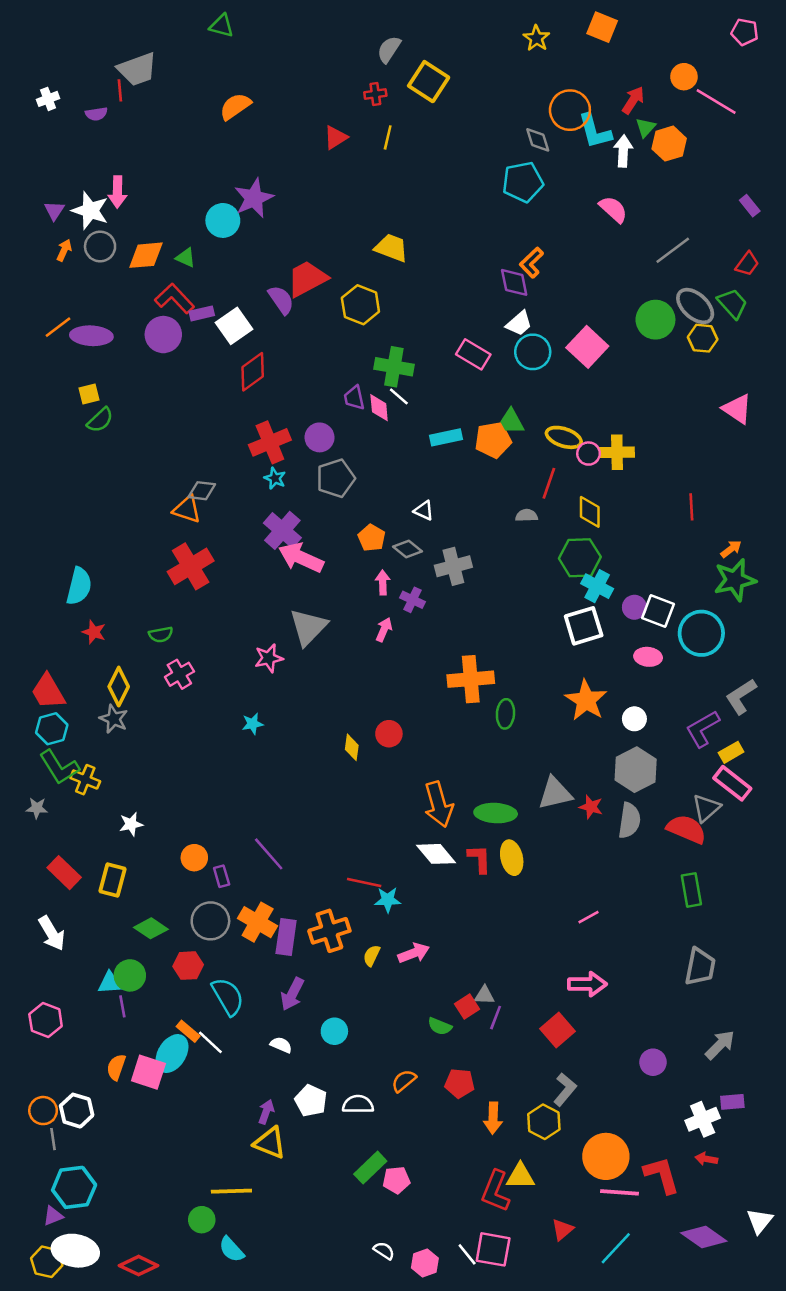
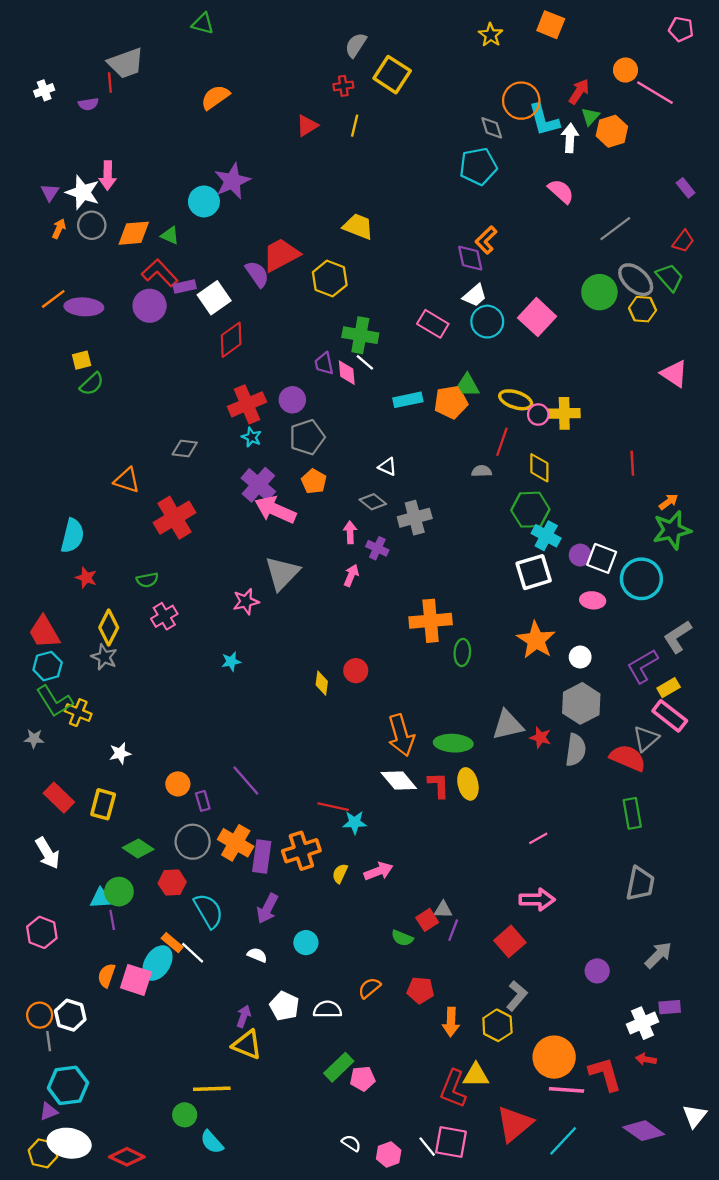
orange triangle: (187, 509) -> (127, 480), moved
orange pentagon: (372, 538) -> (314, 481), moved
red triangle: (562, 1230) -> (514, 1124), size x1.8

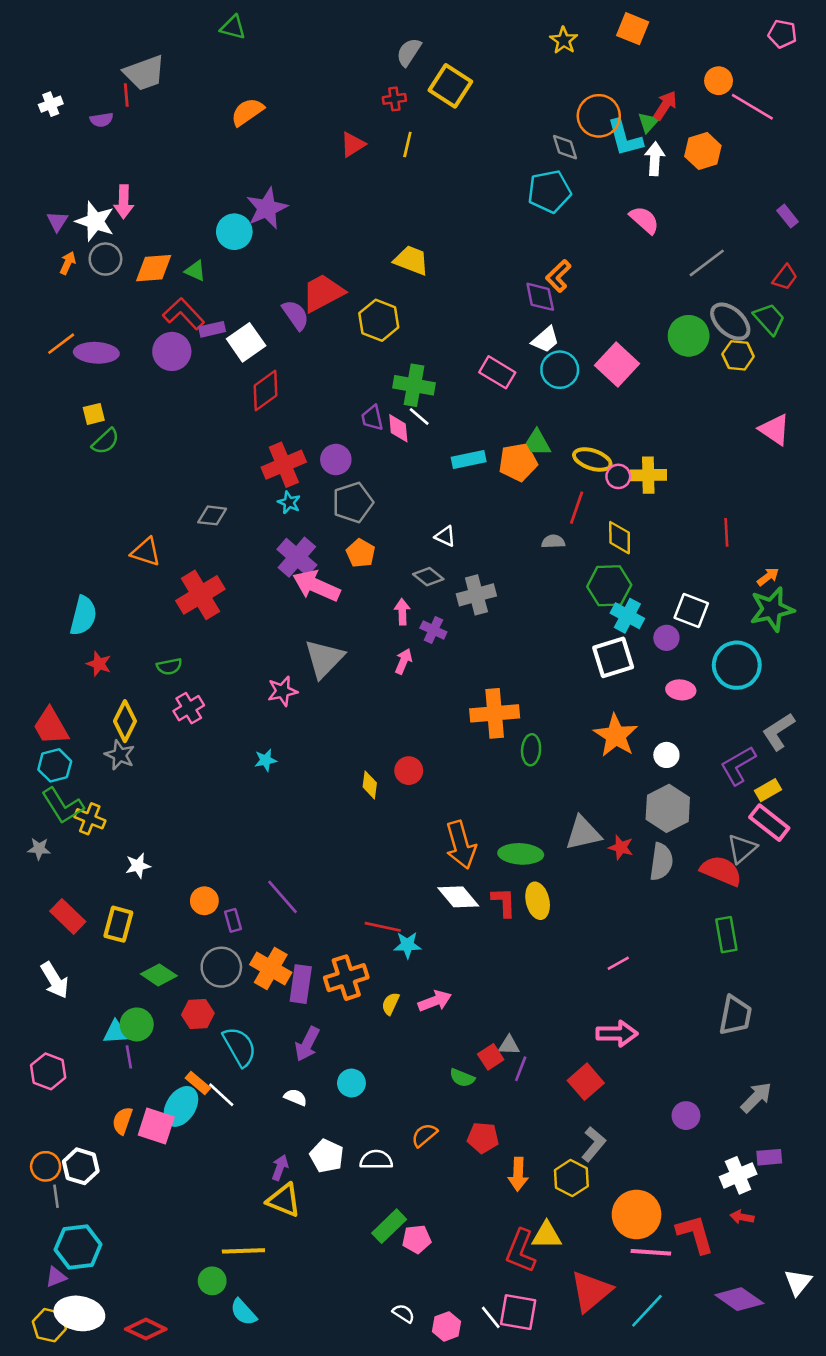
green triangle: (590, 116) -> (648, 122), moved
white square: (602, 558) -> (691, 610), moved

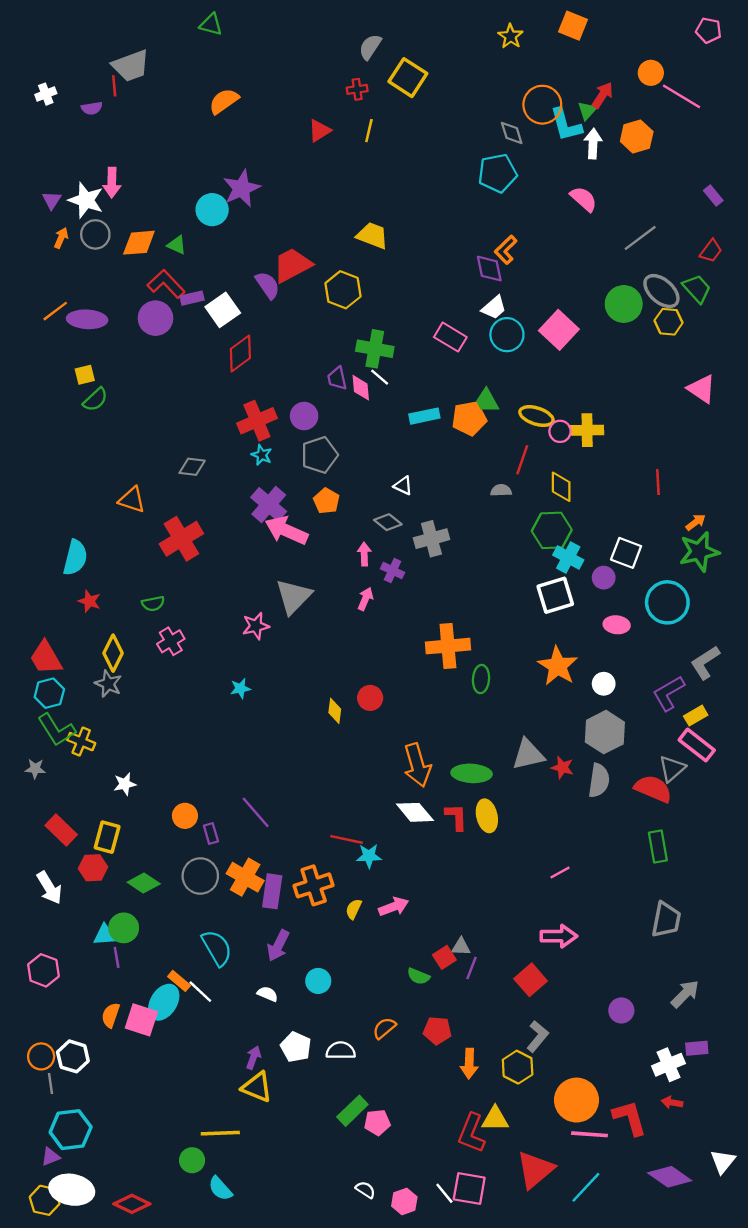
red hexagon: (198, 1014) -> (93, 868), moved

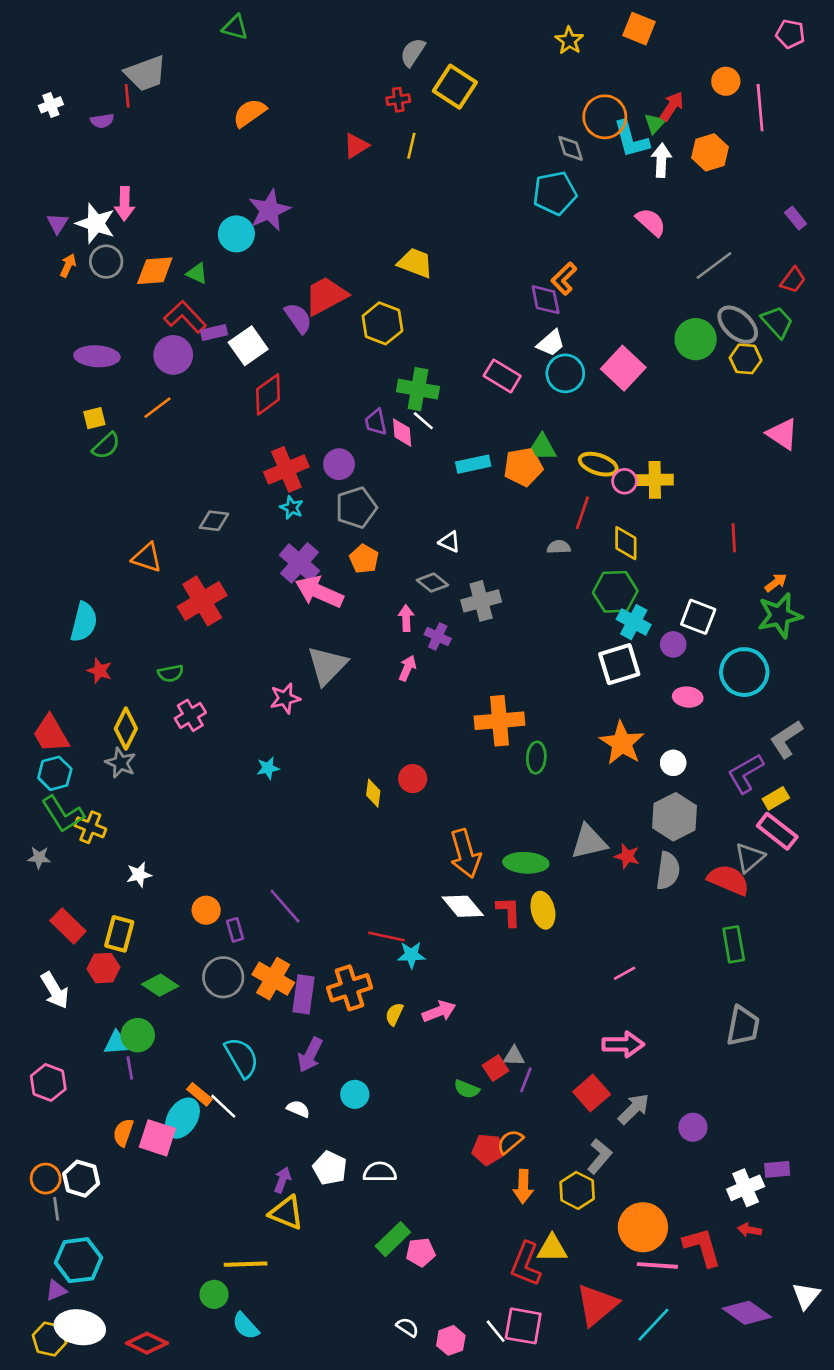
pink line: (681, 96) -> (760, 108), turned 54
orange line: (55, 311) -> (157, 408), moved
gray arrow: (685, 994) -> (634, 1109), moved
orange semicircle: (384, 1028) -> (510, 1142), moved

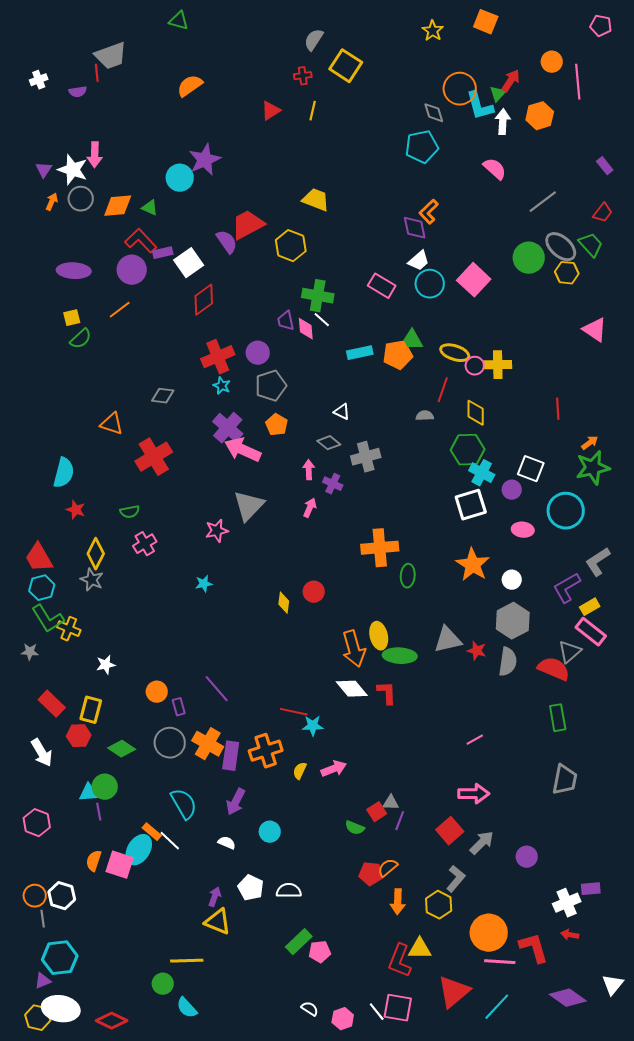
yellow ellipse: (543, 910) -> (379, 636), moved

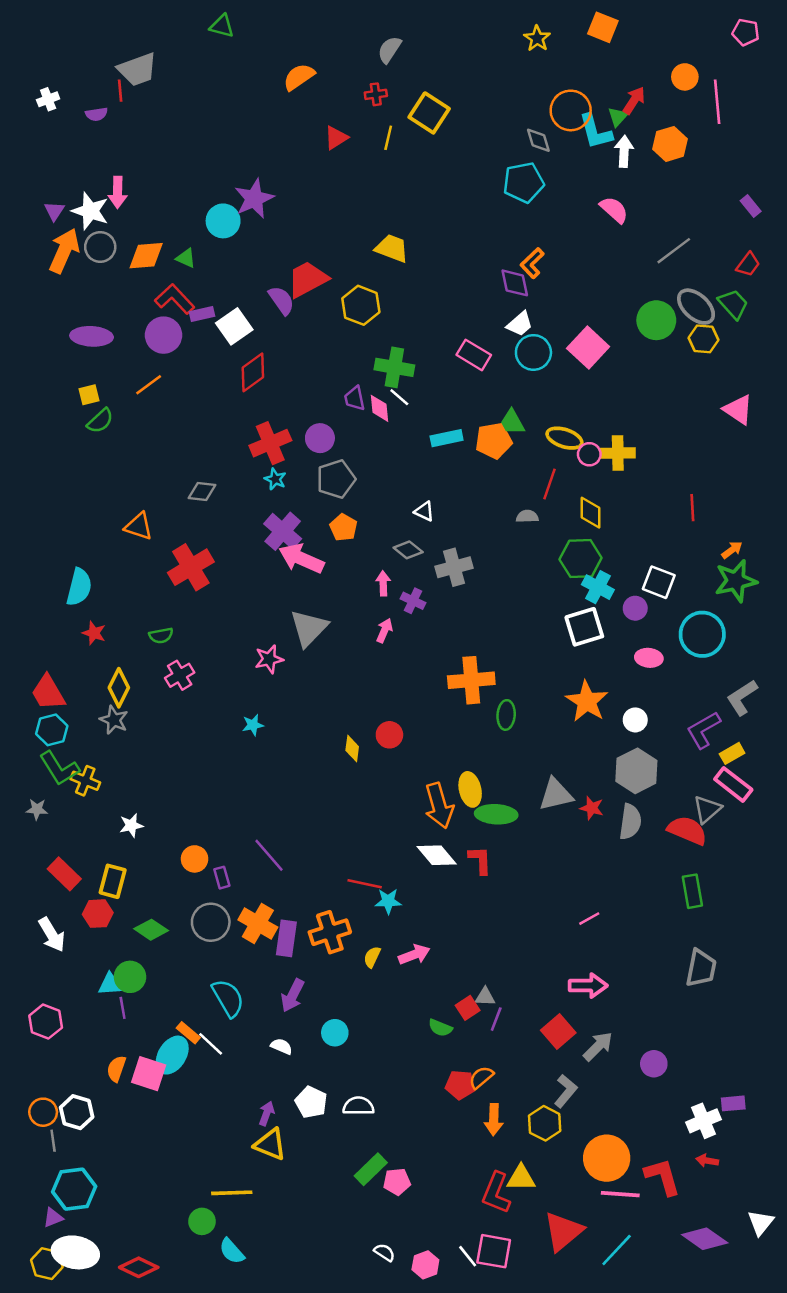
yellow square: (346, 66) -> (429, 113), moved
orange semicircle: (190, 86) -> (299, 77), moved
orange arrow: (52, 202) -> (64, 251), size x2.0

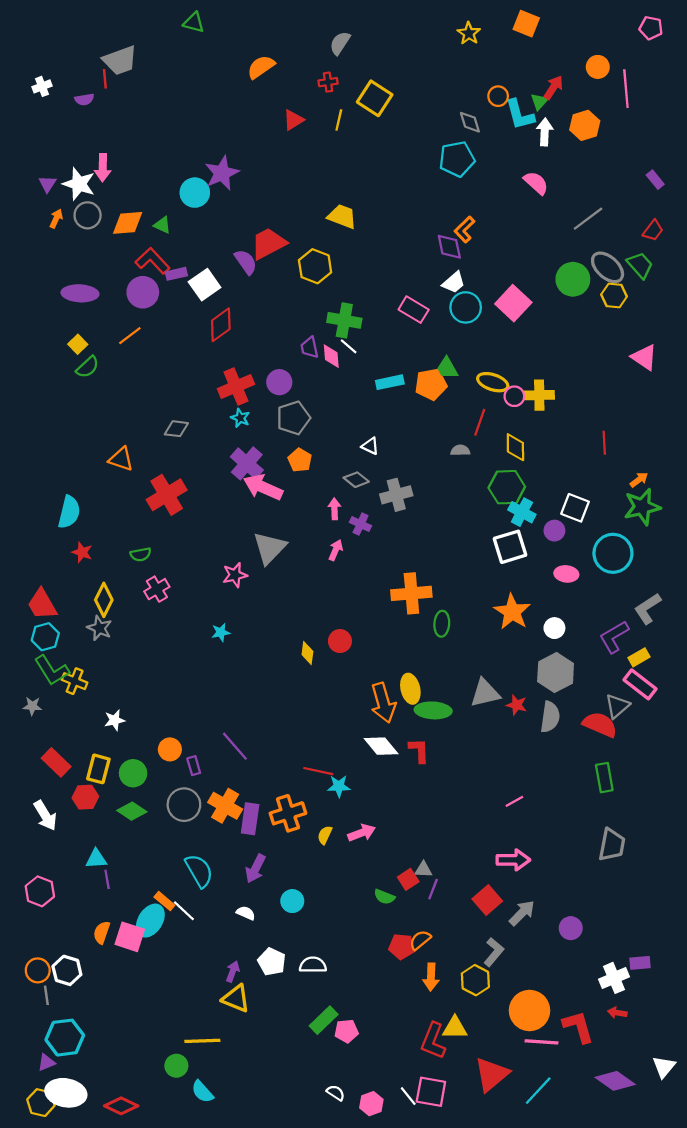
orange circle: (571, 110) -> (498, 96), size x0.6
orange arrow: (64, 251) -> (56, 219), size x0.5
yellow square: (89, 395) -> (78, 344), turned -30
green circle: (130, 977) -> (133, 773), moved

